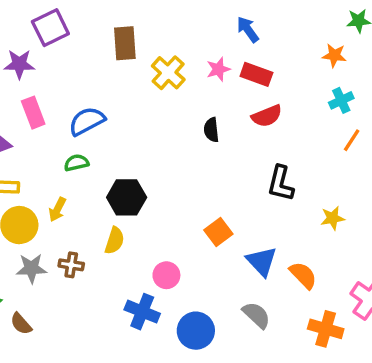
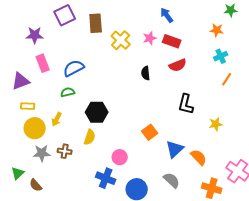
purple square: (50, 28) -> (65, 15), moved
blue triangle: (262, 261) -> (175, 149), turned 30

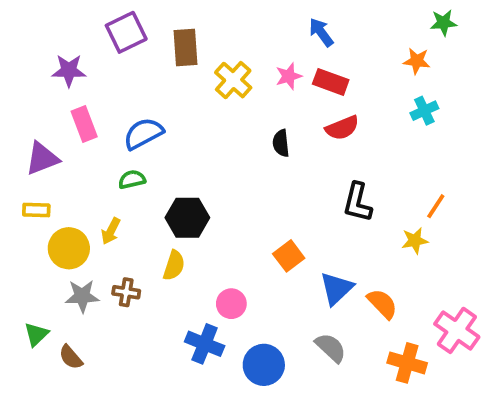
orange line: (227, 79) -> (436, 206), moved
yellow rectangle: (28, 106) -> (36, 210), moved

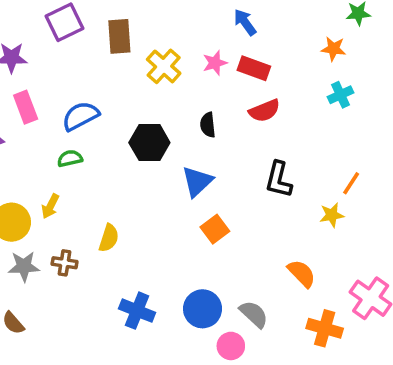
black hexagon: (187, 218) -> (149, 143), moved
blue triangle: (336, 288) -> (197, 181), moved
pink circle: (231, 304) -> (231, 346), moved
blue circle: (264, 365) -> (203, 309), moved

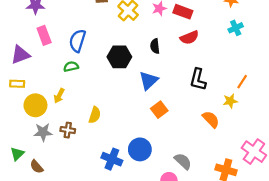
blue semicircle: (80, 116) -> (77, 41), turned -45
orange semicircle: (302, 273) -> (211, 119), moved
blue circle: (203, 309) -> (140, 149), moved

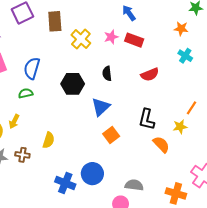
cyan cross: (236, 28) -> (185, 56), turned -32
red semicircle: (189, 37) -> (150, 74), moved
black L-shape: (198, 79) -> (147, 119), moved
gray semicircle: (183, 161) -> (134, 185), turned -36

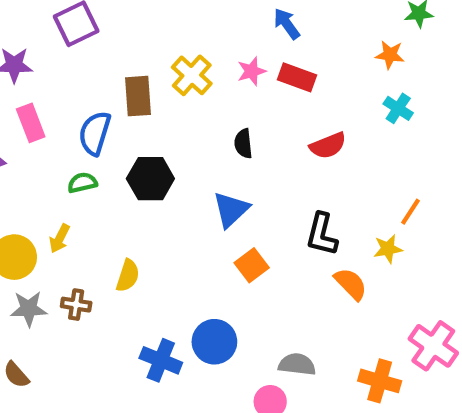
brown rectangle: (55, 21) -> (138, 96), moved
black hexagon: (73, 84) -> (150, 179), moved

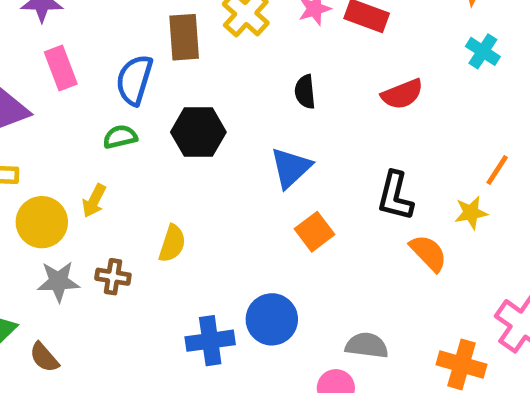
blue cross: (161, 360) -> (210, 341), turned -30

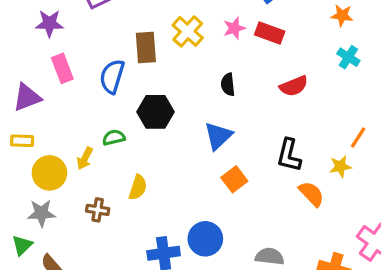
green semicircle: (120, 137) -> (114, 138), moved
gray star: (58, 281) -> (41, 213), moved

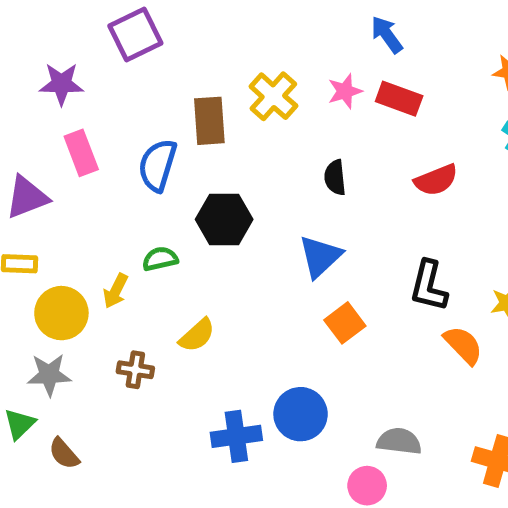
yellow semicircle: (138, 187) -> (197, 335), turned 30

